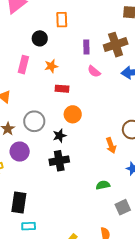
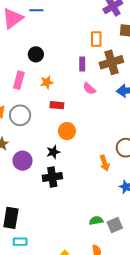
orange rectangle: (62, 20) -> (96, 39), moved
gray circle: (34, 121) -> (20, 115), moved
purple circle: (20, 152) -> (22, 161), moved
green semicircle: (103, 185) -> (96, 221), moved

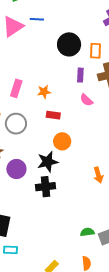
black circle: (36, 54) -> (69, 44), moved, size x1.5
black star: (53, 152) -> (48, 162), size x1.5

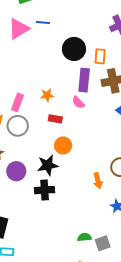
purple rectangle: (80, 75) -> (84, 80), size x1.6
pink rectangle: (16, 88) -> (18, 102), moved
pink semicircle: (86, 100) -> (78, 102), moved

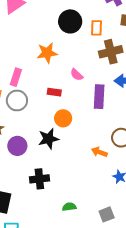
purple rectangle: (84, 80) -> (99, 97), moved
orange star: (47, 95) -> (47, 53), moved, size x1.5
orange arrow: (98, 181) -> (99, 152), turned 126
black cross: (45, 190) -> (39, 179), moved
green semicircle: (84, 237) -> (69, 207), moved

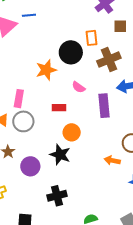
black circle: (70, 21) -> (71, 52), moved
black star: (48, 139) -> (60, 155), turned -30

